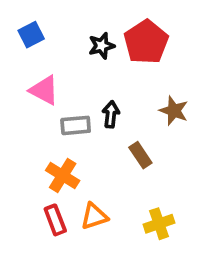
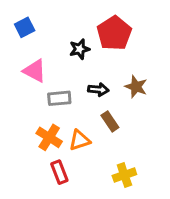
black star: (102, 46) -> (80, 49), moved
black arrow: (111, 114) -> (98, 90), moved, turned 90
orange triangle: (94, 216) -> (80, 140), moved
red rectangle: (55, 220) -> (59, 172), moved

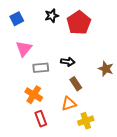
black star: (80, 49) -> (52, 16), moved
pink triangle: (35, 71) -> (24, 49), turned 42
brown star: (136, 87) -> (106, 69), moved
orange triangle: (80, 140) -> (69, 104), moved

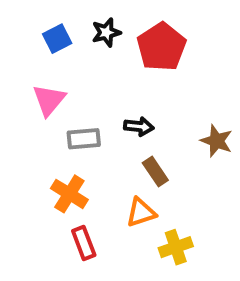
blue square: (17, 19) -> (57, 39), moved

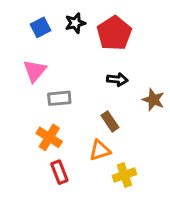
black arrow: (139, 127) -> (117, 79), moved

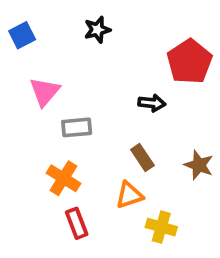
blue square: (40, 27) -> (22, 35), moved
red pentagon: (114, 33) -> (189, 62), moved
brown star: (153, 100) -> (199, 165), moved
yellow cross: (124, 175) -> (161, 227), turned 35

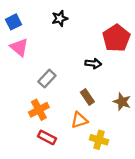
pink triangle: (45, 92) -> (19, 47), moved, turned -30
gray rectangle: (77, 127) -> (47, 79), turned -42
orange cross: (63, 178) -> (39, 110), turned 30
red rectangle: (77, 223) -> (47, 137), turned -42

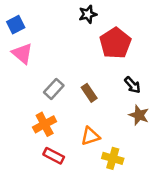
black star: (60, 18) -> (88, 14), moved
red pentagon: (116, 38) -> (115, 43), moved
black arrow: (93, 64) -> (132, 85), moved, turned 42
brown rectangle: (87, 97) -> (89, 93), moved

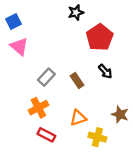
black arrow: (132, 85) -> (105, 71), moved
brown star: (139, 115) -> (120, 114), moved

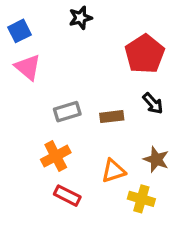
black star: (76, 12) -> (80, 18), moved
gray rectangle: (46, 77) -> (67, 112), turned 30
brown rectangle: (77, 80) -> (112, 117), turned -63
brown star: (120, 114) -> (156, 159), moved

